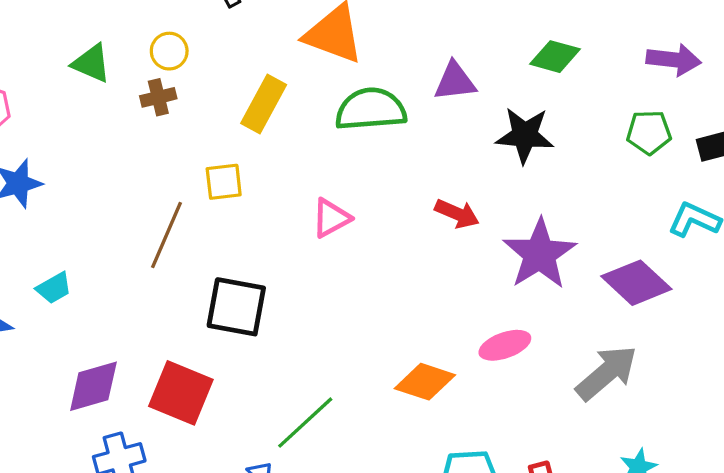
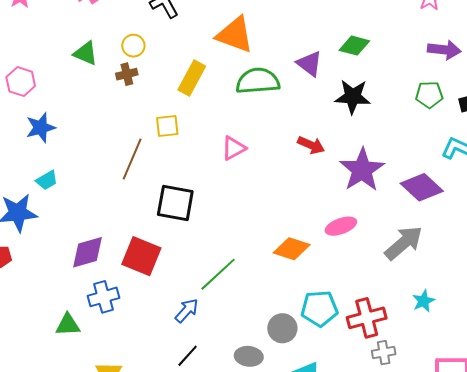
green diamond: (555, 57) -> (354, 46), moved
purple triangle: (455, 81) -> (310, 64), turned 44
cyan trapezoid: (54, 288) -> (47, 180), moved

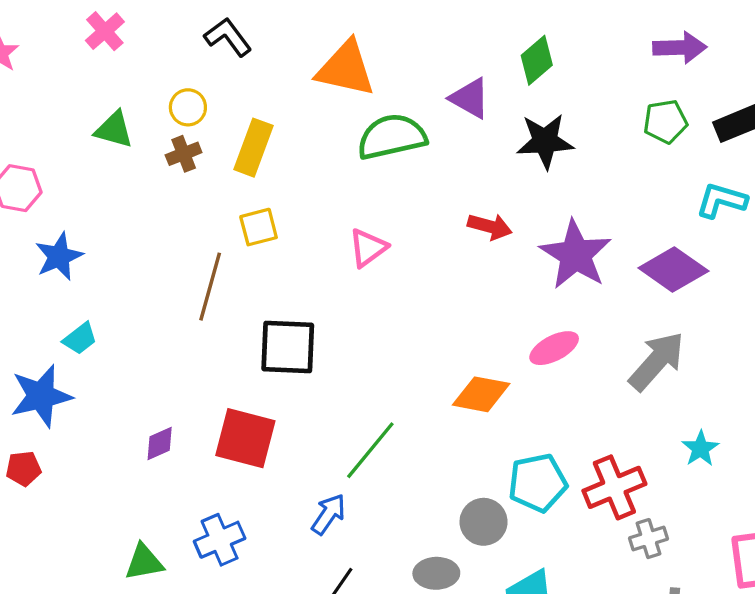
green diamond: (354, 46) -> (537, 60), turned -48
yellow rectangle: (192, 78) -> (253, 148), moved
purple diamond: (87, 252) -> (160, 443), size x0.6
blue cross: (104, 297) -> (220, 540), moved

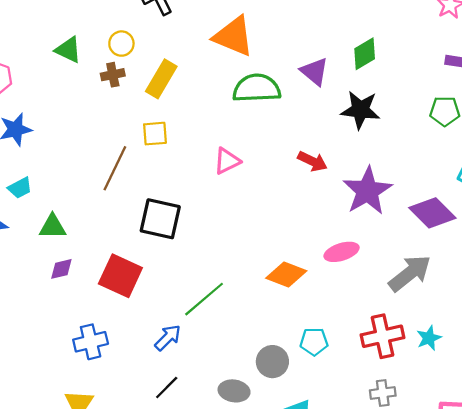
cyan pentagon: (538, 483) -> (314, 342), size x0.7
red cross: (614, 487) -> (382, 336), moved
green triangle: (144, 562) -> (53, 227), moved

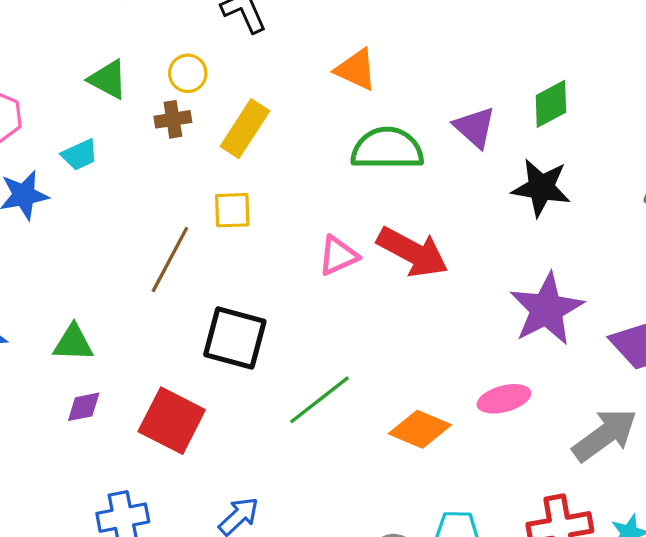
orange triangle: (234, 36) -> (356, 69), size x0.7
red arrow: (312, 161) -> (413, 252), moved, size x1.6
cyan trapezoid: (20, 188) -> (80, 155), moved
green line: (204, 299) -> (319, 400), moved

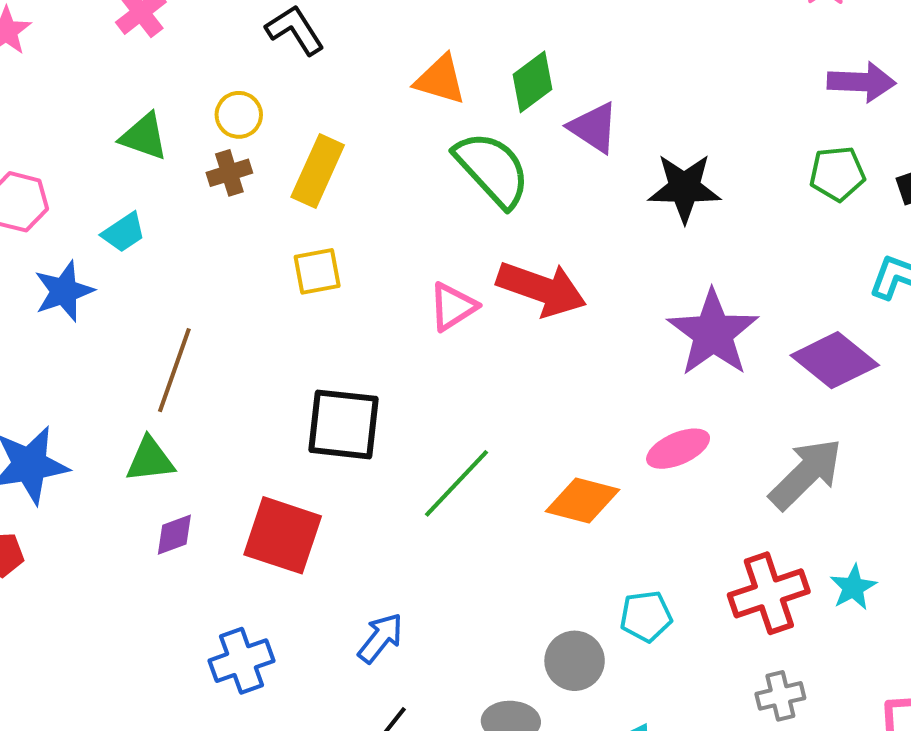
green diamond: (551, 104) -> (533, 82), moved
green semicircle: (387, 149) -> (492, 169), turned 56
brown line: (170, 260) -> (174, 370), moved

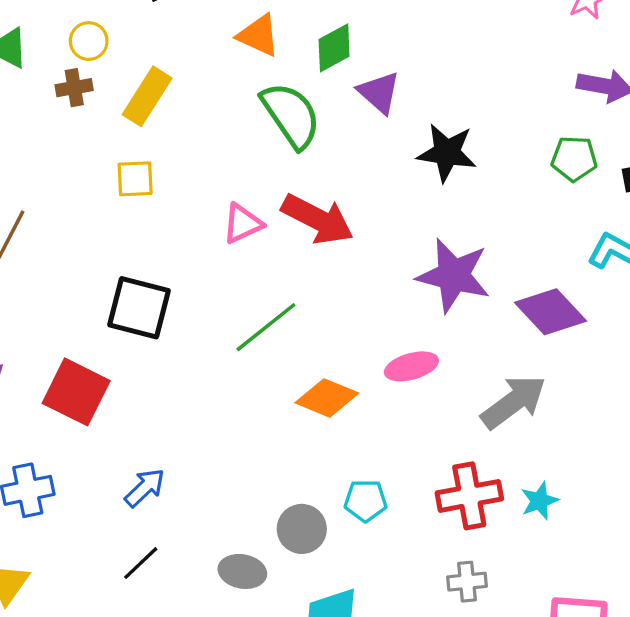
purple star: (713, 333) -> (454, 275), turned -30
green line: (456, 483) -> (266, 327), moved

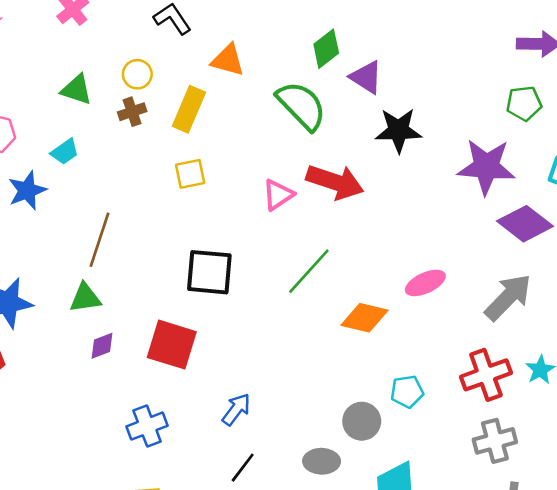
orange triangle: (258, 35) -> (228, 60), moved
black star: (447, 153) -> (398, 130), moved
purple star: (454, 275) -> (486, 167), moved
gray cross: (467, 582) -> (495, 441), size x1.4

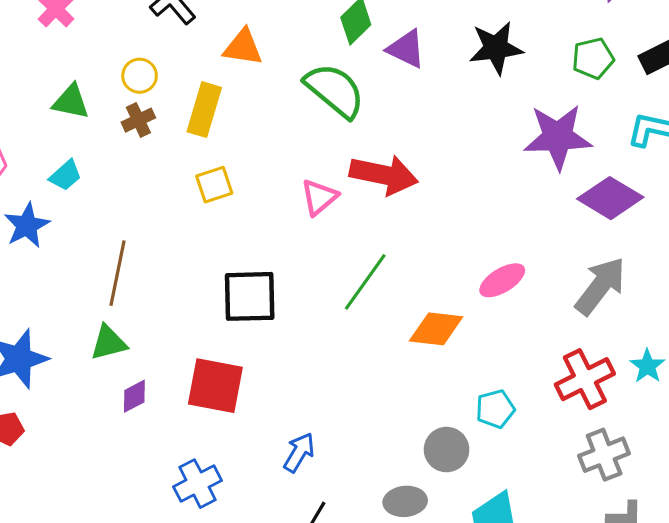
black star: (398, 130) -> (496, 48), moved

